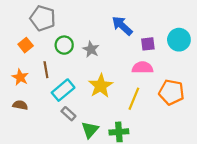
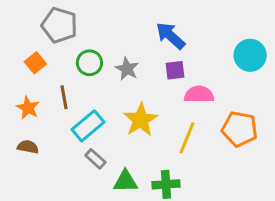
purple square: (148, 44) -> (175, 70), moved
green triangle: (90, 130) -> (125, 181), turned 48

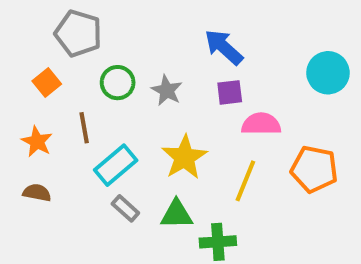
green triangle: (125, 181) -> (177, 214), moved

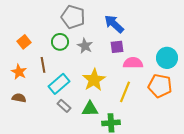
gray pentagon: (78, 33) -> (73, 17), moved
cyan circle: (328, 73) -> (167, 58), moved

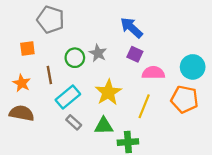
gray pentagon: (73, 17) -> (51, 20), moved
orange square: (24, 42) -> (27, 48), turned 32
green circle: (60, 42) -> (75, 58), moved
purple square: (117, 47) -> (135, 54), turned 32
brown semicircle: (19, 98) -> (22, 113), size x1.5

